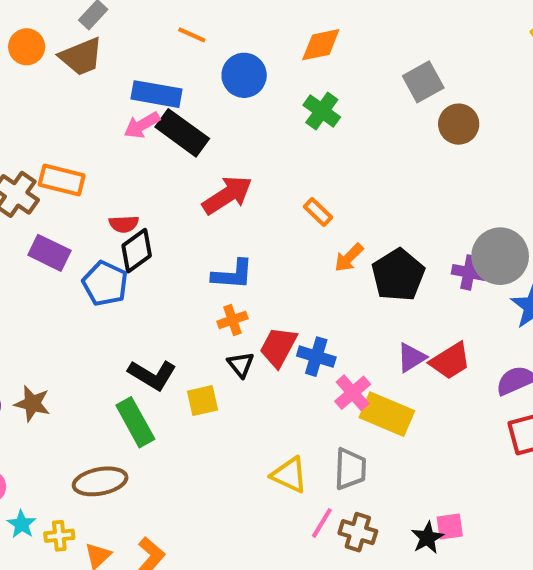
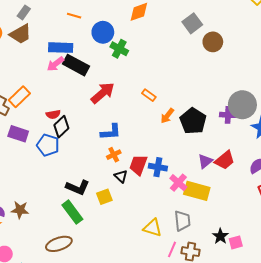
green cross: (322, 111) -> (119, 49), moved
orange rectangle: (62, 180) -> (19, 97), turned -50
black star: (427, 538) -> (220, 236), moved

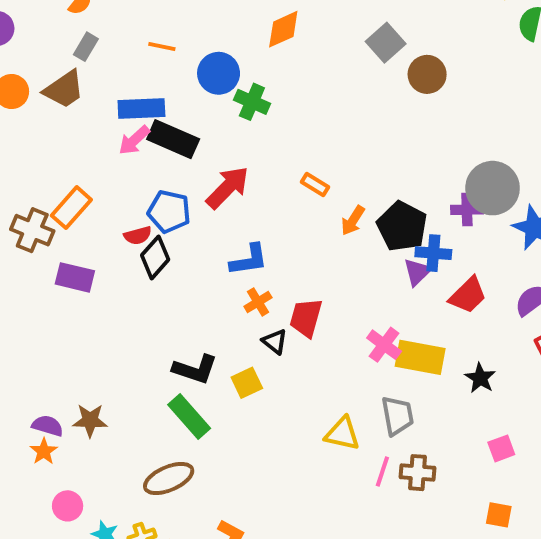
gray rectangle: (24, 12) -> (86, 47), moved
blue pentagon: (48, 145) -> (169, 212), moved
purple triangle: (205, 161) -> (417, 272), moved
blue cross: (158, 167) -> (433, 253), moved
black star: (220, 236) -> (480, 378), moved

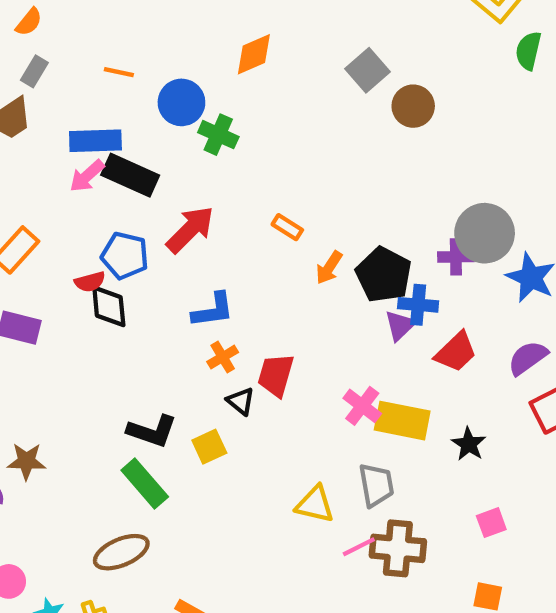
black diamond: (155, 257) -> (109, 306), turned -48
brown star: (90, 420) -> (26, 461), moved
pink line: (382, 471) -> (359, 547), turned 44
brown cross: (418, 473) -> (398, 548), size x1.4

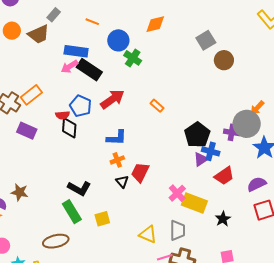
orange arrow: (329, 268) -> (257, 108), moved
yellow square: (209, 447) -> (102, 219), moved

